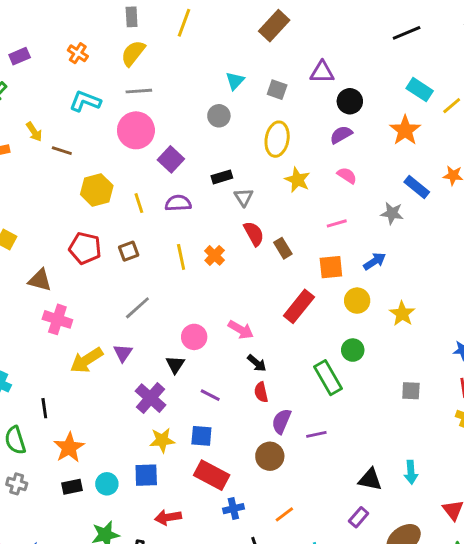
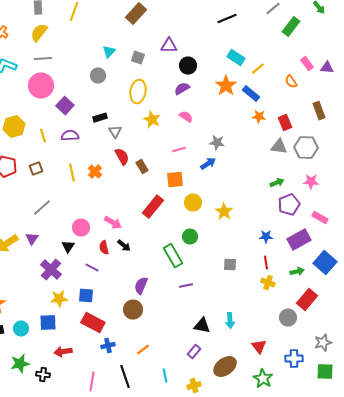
blue rectangle: (417, 187) -> (251, 94), moved
blue arrow: (375, 261) -> (208, 164), moved
red semicircle: (261, 392) -> (104, 248), moved
purple line: (316, 434) -> (186, 286), moved

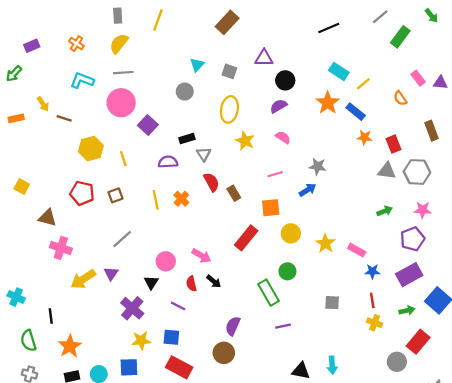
purple semicircle: (70, 136) -> (168, 162), moved
purple pentagon: (289, 205) -> (413, 239), moved
pink rectangle: (320, 218) -> (357, 250), moved

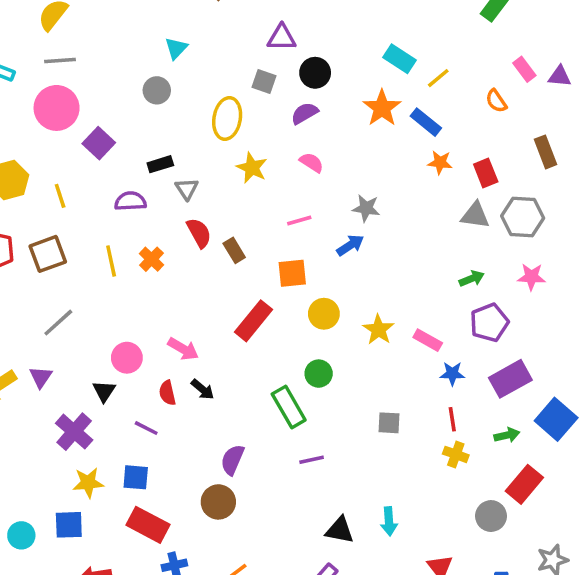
gray square: (229, 71) -> (264, 82), moved
brown square: (116, 195) -> (48, 254), size x1.5
purple pentagon: (413, 239) -> (489, 323), moved

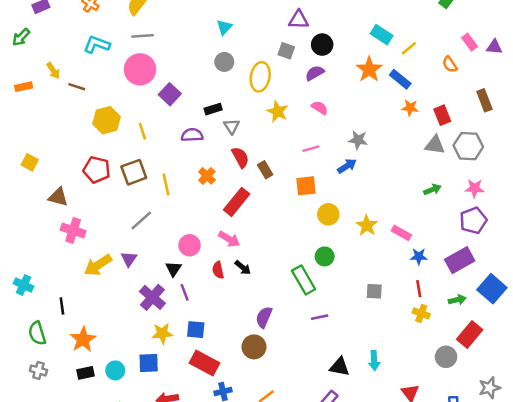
gray circle: (157, 90) -> (224, 62), moved
yellow line: (111, 261) -> (166, 185), moved
red rectangle: (254, 321) -> (237, 202), moved
purple pentagon: (489, 323) -> (473, 221), moved
purple line: (146, 428) -> (185, 292), moved, turned 42

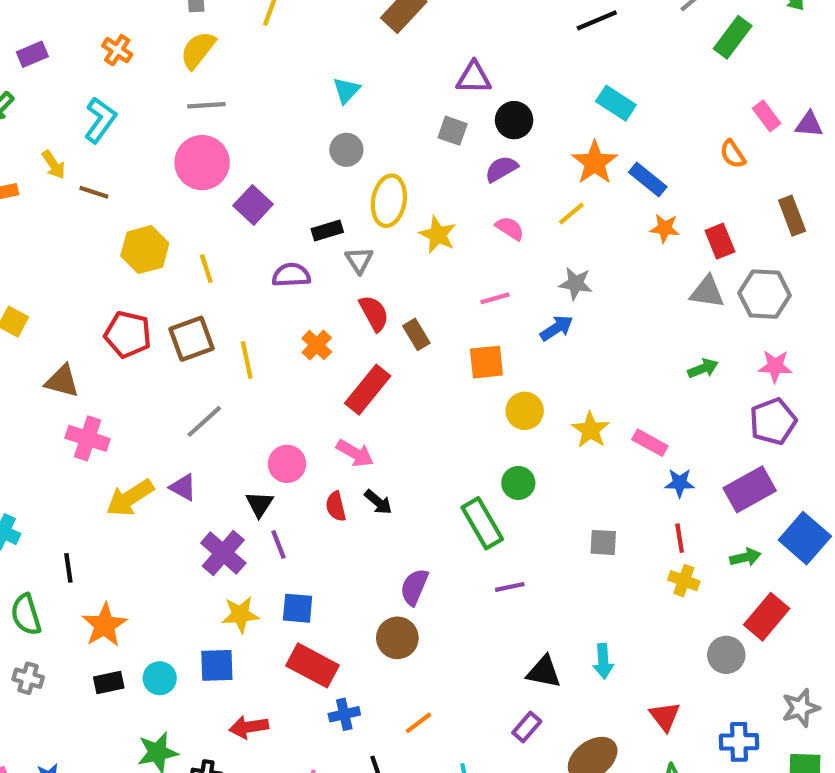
cyan L-shape: (97, 45) -> (100, 120), moved, turned 105
yellow line: (409, 48) -> (571, 213), moved
yellow ellipse: (260, 77) -> (389, 201), moved
purple triangle: (129, 259) -> (183, 487), turned -35

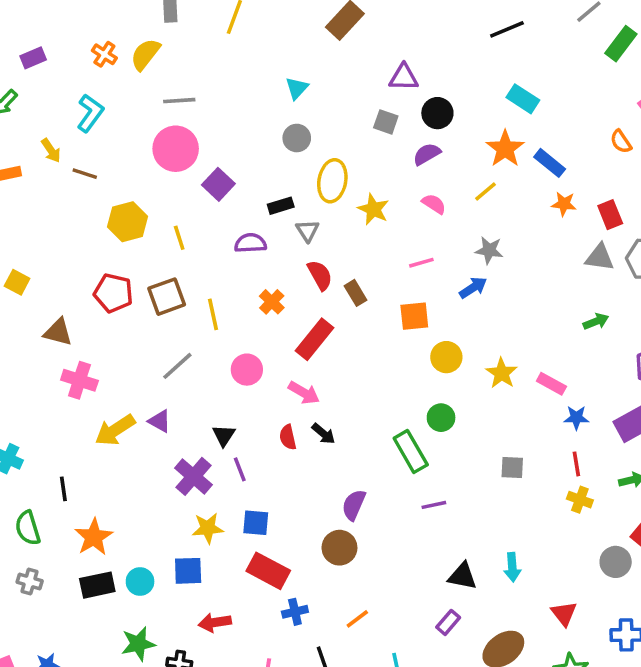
yellow semicircle: (198, 50) -> (145, 54), moved
pink circle: (287, 464) -> (247, 370), moved
black rectangle: (109, 682) -> (97, 585), size x1.4

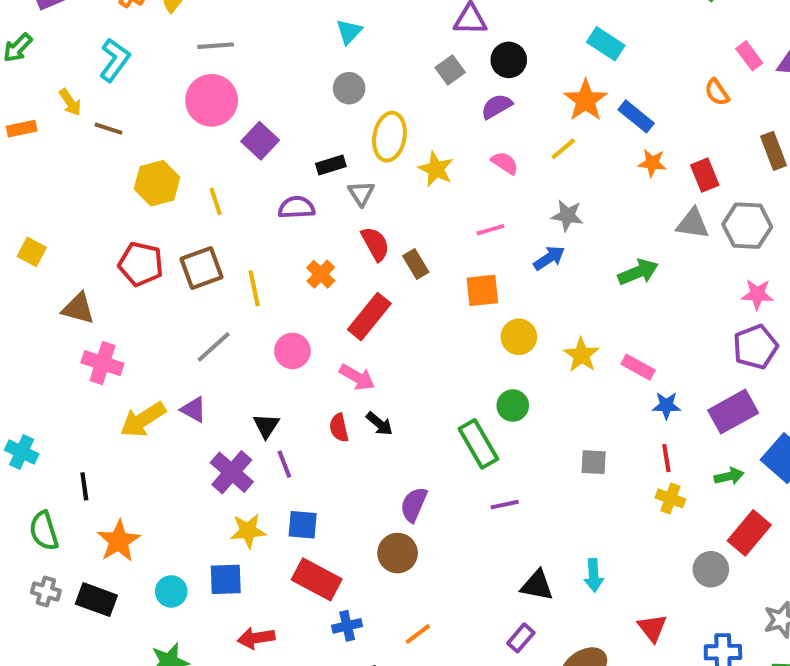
gray square: (386, 122) -> (450, 70), turned 35
green arrow: (596, 321) -> (638, 272), moved, size x1.4
black rectangle: (97, 585) -> (96, 600), moved, turned 32

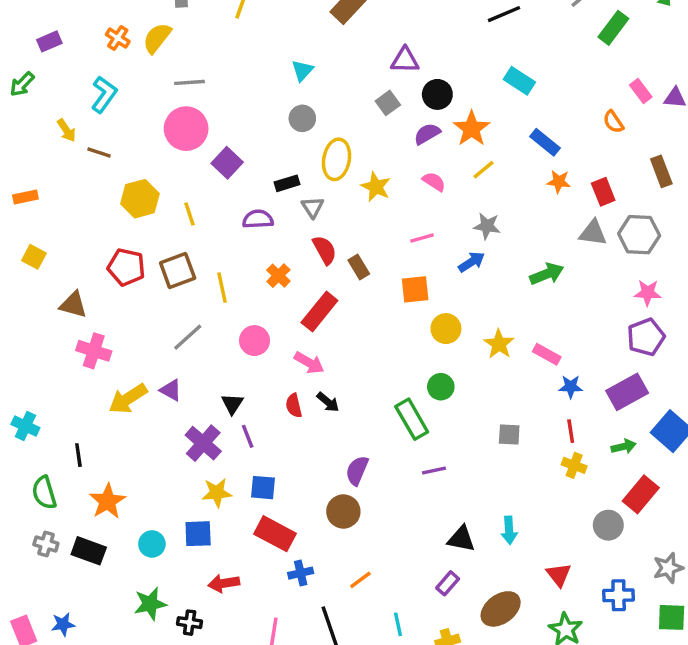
orange star: (586, 100) -> (472, 129), moved
orange rectangle: (22, 129) -> (25, 197), moved

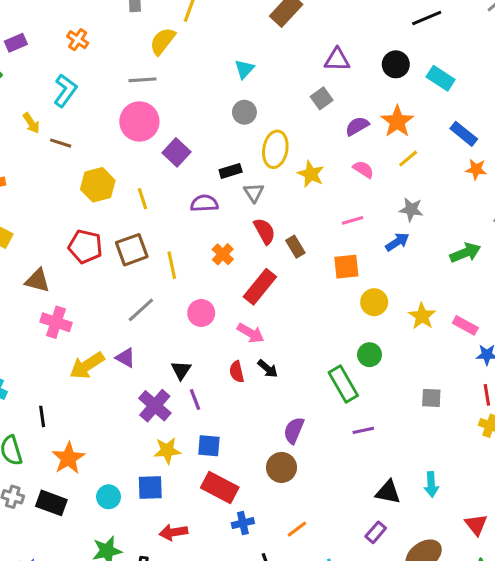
yellow semicircle: (157, 38) -> (163, 41), moved
black circle: (437, 94) -> (396, 64), moved

